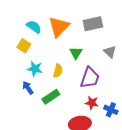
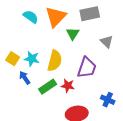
yellow square: (24, 46) -> (13, 59), moved
green triangle: (76, 53) -> (73, 34), moved
yellow semicircle: (58, 71) -> (55, 61), size x1.5
red star: (92, 103) -> (68, 86), moved

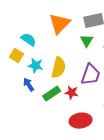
cyan semicircle: (31, 17) -> (29, 40), moved
green triangle: (73, 34) -> (87, 41), moved
yellow square: (13, 59) -> (17, 56), moved

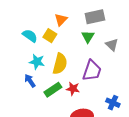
orange triangle: (60, 24) -> (61, 20), size x0.6
yellow square: (17, 56) -> (50, 36), moved

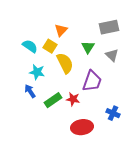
gray rectangle: (95, 17) -> (109, 27), moved
yellow semicircle: (60, 64) -> (65, 63), moved, turned -40

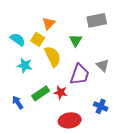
gray triangle: (112, 55) -> (103, 65), moved
blue arrow: (30, 91) -> (18, 102), moved

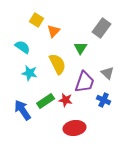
gray rectangle: (97, 20) -> (102, 28), turned -42
yellow square: (38, 39) -> (37, 20), moved
blue arrow: (18, 102) -> (23, 110), size x1.5
blue cross: (101, 106) -> (104, 100), moved

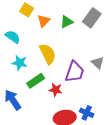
green triangle: (81, 48) -> (67, 22), moved, turned 32
blue cross: (104, 100) -> (87, 113), moved
green rectangle: (46, 101) -> (36, 81), moved

